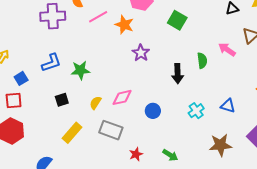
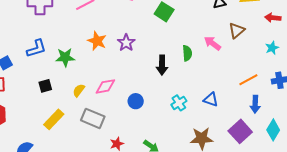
orange star: (124, 25) -> (97, 41), moved

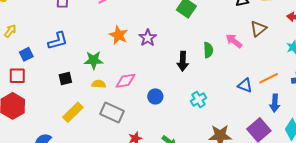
green star: (65, 57) -> (94, 60), moved
yellow semicircle: (79, 90) -> (99, 84), turned 56
blue triangle: (211, 100) -> (245, 85), moved

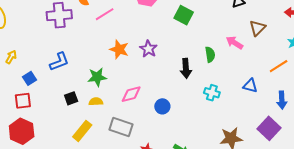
orange line: (269, 78) -> (279, 66), moved
yellow semicircle: (99, 84) -> (96, 102), moved
cyan cross: (199, 100) -> (212, 93), moved, turned -35

